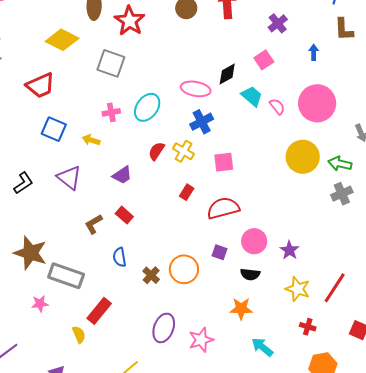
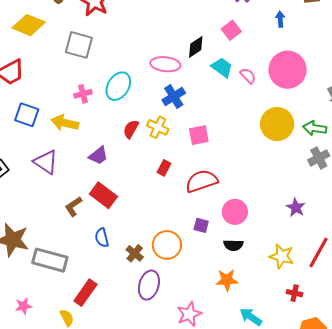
yellow arrow: (91, 140) -> (65, 123), size x1.5
red rectangle: (124, 215) -> (103, 195), size x1.5
purple star: (289, 250) -> (296, 208), moved
pink star: (40, 304) -> (23, 306), moved
purple ellipse: (164, 328) -> (149, 285), moved

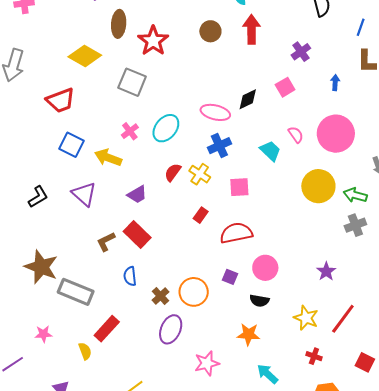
cyan trapezoid: (222, 67) -> (270, 151), moved
pink cross: (83, 94) -> (130, 131), turned -30

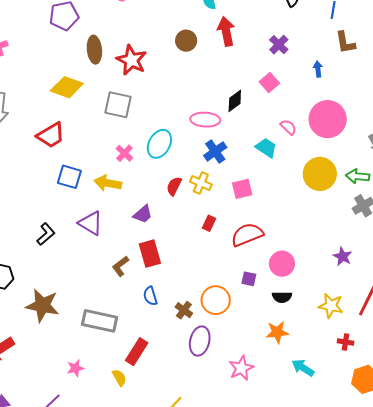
red rectangle: (137, 234) -> (150, 254), turned 40
brown star: (41, 267) -> (43, 305), moved

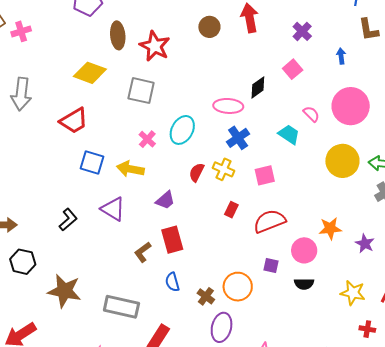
orange star: (277, 332) -> (330, 228), moved

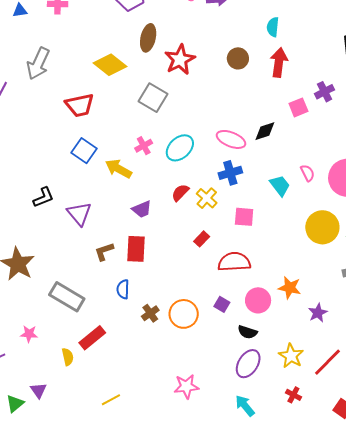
pink square: (293, 69) -> (298, 107), moved
purple triangle: (113, 209) -> (79, 214), moved
purple ellipse: (222, 327) -> (248, 364), moved

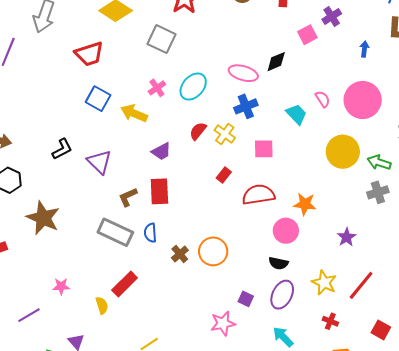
orange star: (290, 288) -> (305, 204), moved
gray rectangle: (67, 297) -> (115, 232), moved
purple square: (222, 304) -> (246, 299), moved

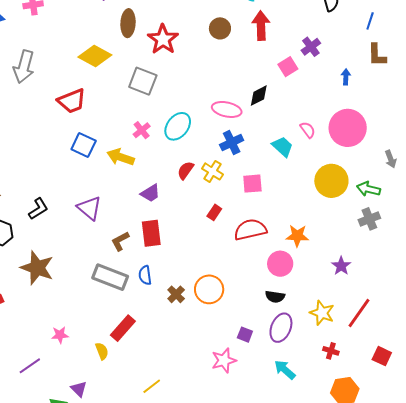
black L-shape: (62, 149) -> (38, 209), moved

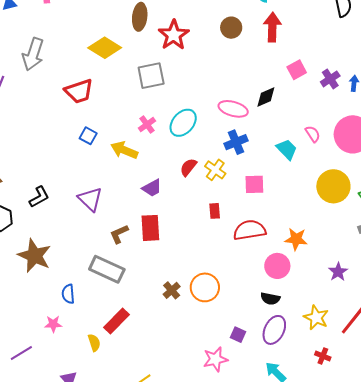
purple cross: (311, 47) -> (330, 79), moved
gray square: (143, 81) -> (151, 76), turned -36
blue square: (84, 145) -> (88, 136), size x0.7
red rectangle: (214, 212) -> (215, 211), turned -42
blue semicircle: (145, 275) -> (68, 294), moved

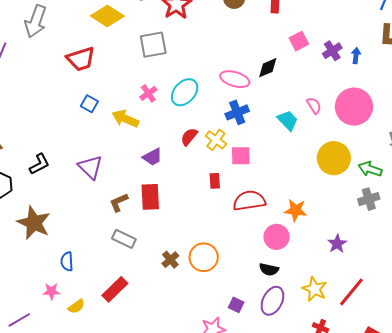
pink square: (254, 184) -> (241, 156), moved
gray rectangle: (107, 269) -> (124, 239), moved, size x0.7
yellow semicircle: (94, 343) -> (76, 306), moved, turned 72

